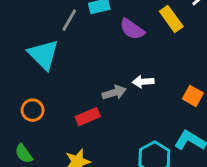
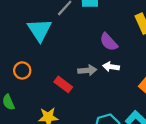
purple semicircle: (132, 29) -> (109, 42), moved
red rectangle: (88, 117) -> (63, 84), turned 48

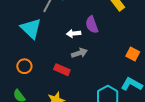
purple semicircle: (109, 42) -> (92, 25), turned 36
white arrow: (111, 67) -> (74, 33), moved

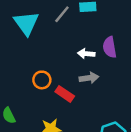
cyan triangle: (31, 28) -> (26, 23), moved
orange circle: (24, 66) -> (42, 80), moved

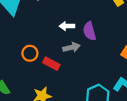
purple semicircle: (110, 47) -> (89, 31), moved

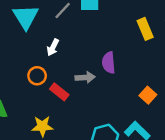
white arrow: (67, 26) -> (53, 47), moved, turned -72

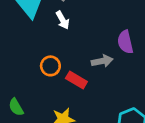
white arrow: (53, 47) -> (63, 20), moved, turned -49

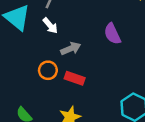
gray arrow: (102, 61) -> (71, 49), moved

